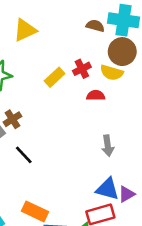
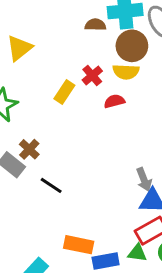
gray arrow: (108, 146) -> (144, 180), moved

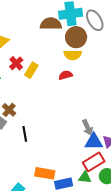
brown semicircle: (95, 25) -> (51, 24), size x1.5
red cross: (92, 76) -> (16, 63), moved
black line: (51, 185) -> (25, 134), turned 49

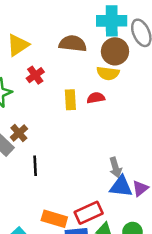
brown semicircle: (51, 24) -> (73, 44), moved
yellow rectangle: (31, 70) -> (70, 100), moved, turned -42
red rectangle: (94, 162) -> (89, 213), moved

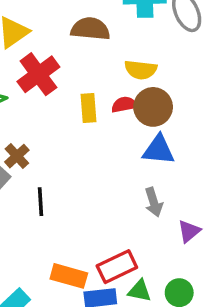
brown circle: (115, 51) -> (153, 107), moved
red cross: (35, 75) -> (38, 74), size x1.6
blue triangle: (121, 186) -> (159, 150), moved

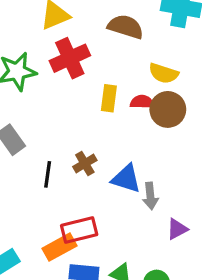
blue triangle: (159, 150) -> (126, 179), moved
brown cross: (17, 156) -> (85, 163), moved
red rectangle: (117, 267) -> (79, 230), moved
orange rectangle: (69, 276) -> (59, 247), turned -56

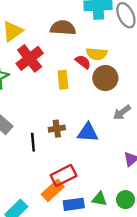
red semicircle: (142, 102) -> (83, 62), moved, turned 49
brown cross: (85, 163) -> (57, 129), turned 35
gray arrow: (150, 196) -> (122, 112), moved, turned 72

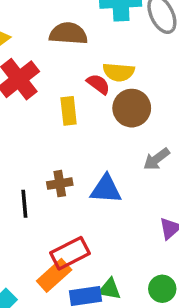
green triangle: (99, 199) -> (110, 289), moved

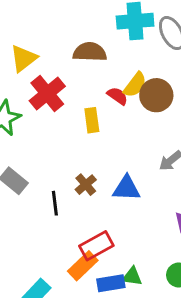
yellow semicircle: (119, 72) -> (135, 85), turned -56
brown circle: (132, 108) -> (156, 95), moved
brown cross: (60, 184) -> (86, 185), turned -30

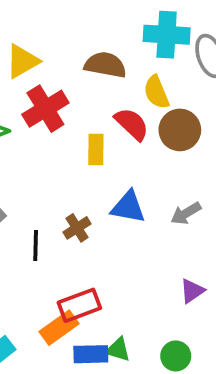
yellow semicircle: (135, 85) -> (156, 92), moved, turned 112
red semicircle: (117, 96) -> (132, 124), size x1.4
blue triangle: (127, 188) -> (128, 207), moved

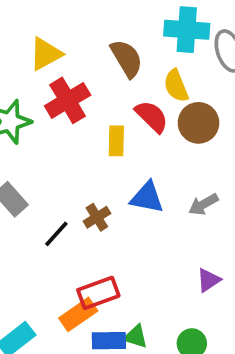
brown semicircle: (105, 65) -> (127, 58), turned 48
black line: (36, 245) -> (56, 234), turned 40

